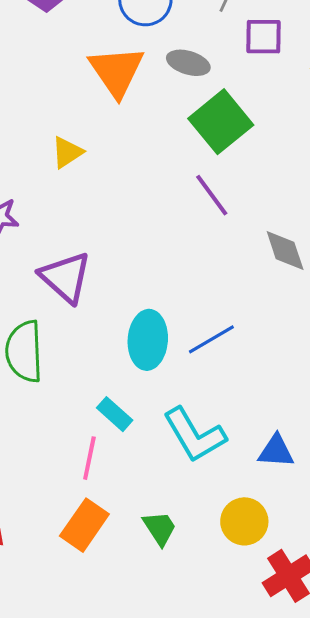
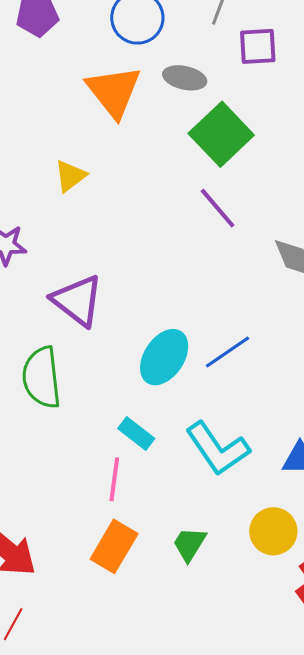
cyan ellipse: (148, 340) -> (164, 357), turned 34
green trapezoid: (160, 528) -> (189, 544), turned -111

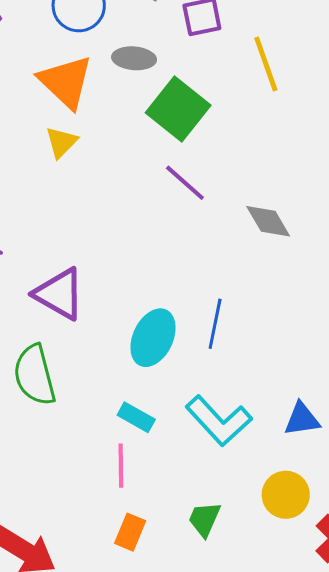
yellow triangle: (70, 176) -> (61, 142), moved
blue line: (228, 352) -> (215, 324), turned -36
orange rectangle: (114, 546) -> (130, 532), size x0.7

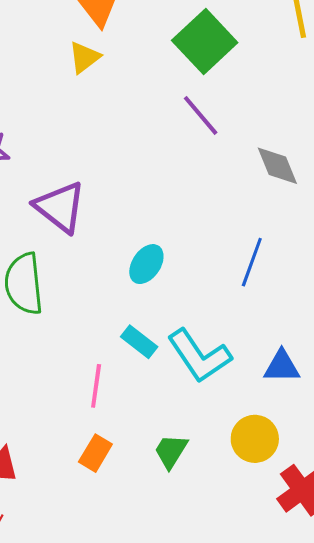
blue line: (215, 324) -> (252, 262), moved
cyan ellipse: (153, 338) -> (146, 264), size x0.7
cyan rectangle: (136, 417) -> (139, 342), moved

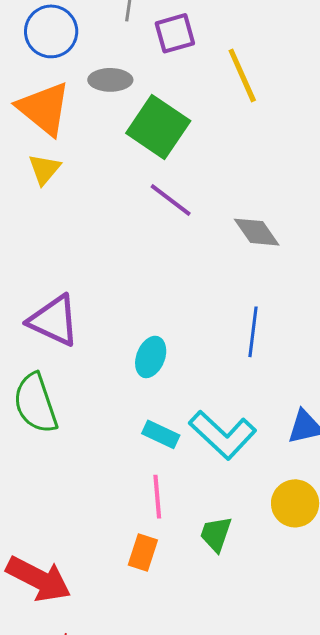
pink line: (96, 386) -> (157, 497), moved

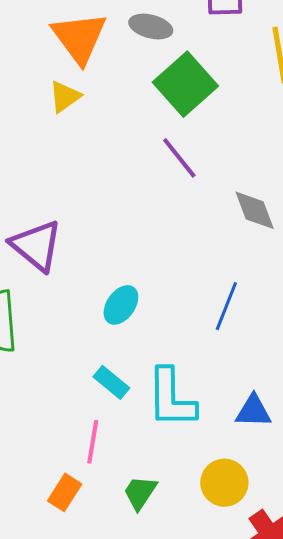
cyan L-shape: (223, 435) -> (171, 398), turned 32

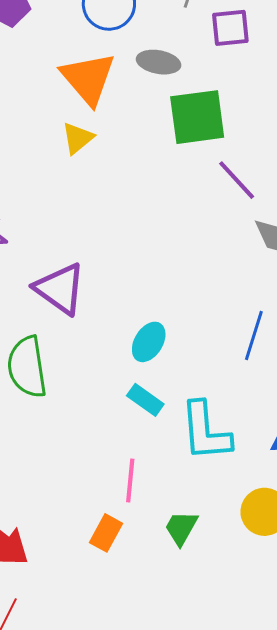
green square: (185, 84) -> (197, 117), turned 38
purple line: (179, 158) -> (237, 180), moved
cyan rectangle: (111, 382) -> (145, 400), moved

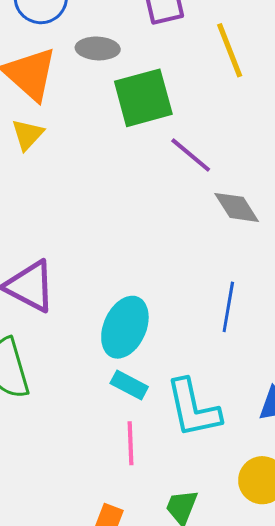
cyan ellipse: (149, 342) -> (125, 327), size x1.5
pink line: (130, 481) -> (130, 443), moved

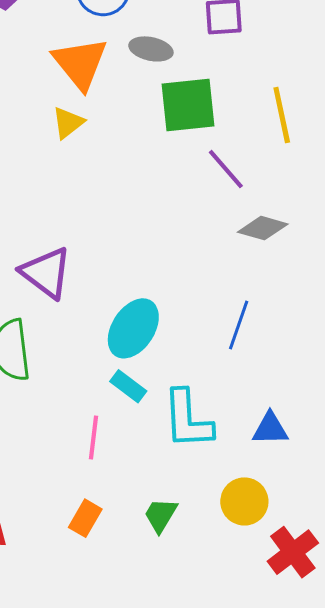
yellow line: (230, 50) -> (282, 115), moved
gray diamond: (237, 207) -> (263, 228), turned -51
pink line: (130, 443) -> (94, 438), moved

